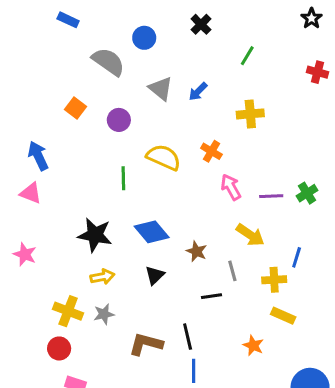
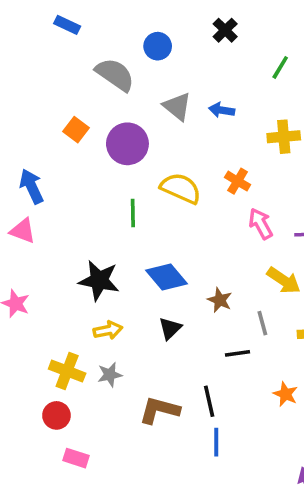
blue arrow: (198, 92) -> (222, 110), turned 54
purple circle: (119, 120) -> (127, 144), size x1.5
orange star: (253, 345) -> (285, 394), moved

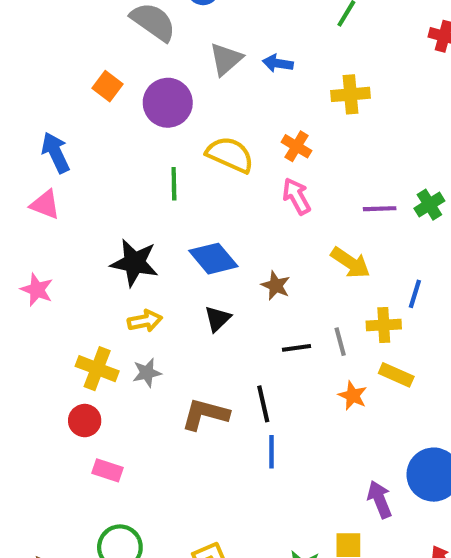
gray triangle: (177, 107) -> (226, 59), turned 40
pink arrow: (261, 224) -> (296, 196), moved
gray line: (262, 323) -> (340, 342), moved

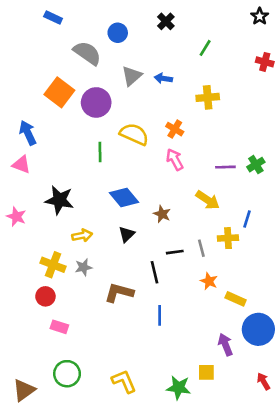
orange square: (107, 86) -> (59, 92), size x1.6
black star: (134, 263) -> (59, 200), moved
yellow rectangle: (396, 375) -> (236, 299), moved
black line: (263, 404) -> (154, 272), moved

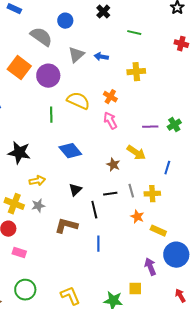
green line: (205, 48) -> (134, 33), turned 72
brown star: (162, 214) -> (113, 165), moved
black triangle: (127, 234) -> (75, 190), moved
yellow cross: (228, 238) -> (152, 194), moved

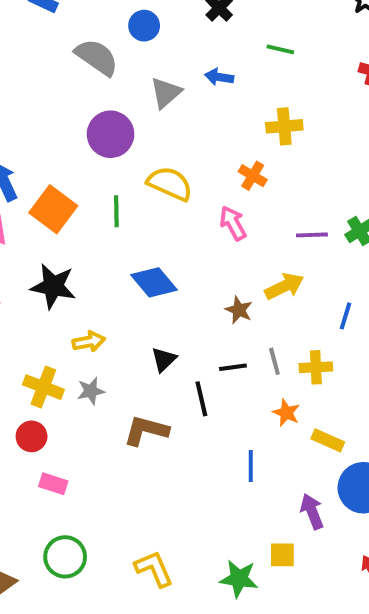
blue arrow: (101, 57) -> (219, 77), moved
orange square: (19, 68) -> (53, 209), moved
orange cross: (110, 97) -> (253, 176), moved
yellow arrow: (136, 153) -> (284, 286), turned -60
blue line: (98, 244) -> (251, 466), moved

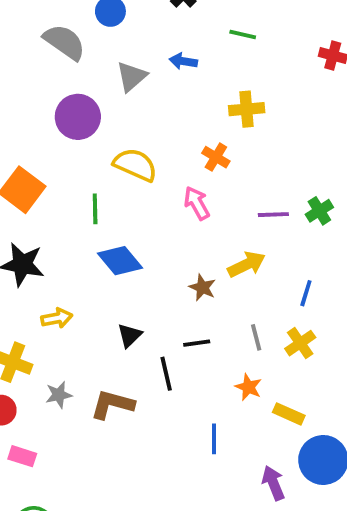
green line: (116, 211) -> (95, 209), moved
gray line: (274, 361) -> (256, 337), moved
yellow cross: (316, 367) -> (300, 343), moved, turned -32
gray star: (91, 391) -> (59, 395), moved

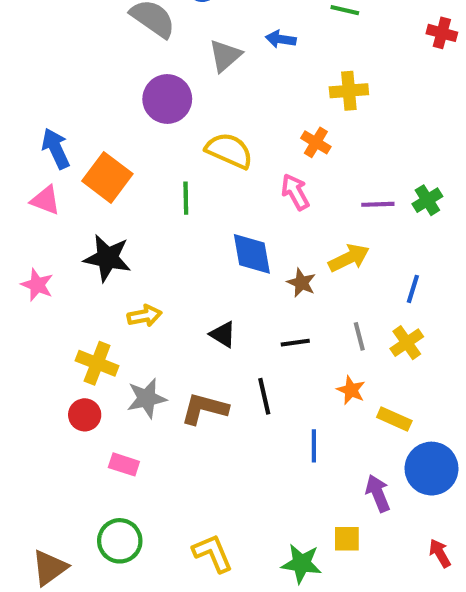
blue diamond: (120, 261) -> (252, 254), moved, turned 30
black triangle: (130, 335) -> (223, 334), turned -44
black line: (166, 374) -> (264, 396), moved
gray star: (59, 395) -> (147, 398), size x1.4
pink rectangle: (22, 456) -> (124, 464), moved

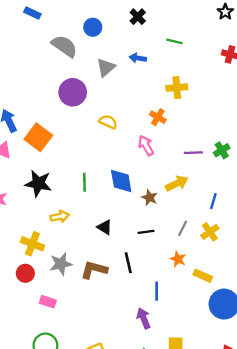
yellow semicircle: (229, 151) -> (108, 122), size x0.7
green line: (186, 198) -> (84, 182), moved
gray line: (359, 336) -> (183, 228), turned 42
purple arrow: (378, 493) -> (144, 318), moved

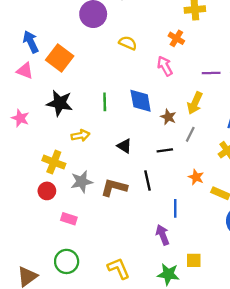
yellow arrow: (177, 183) -> (195, 103), turned 140
gray line: (183, 228) -> (190, 134), moved

